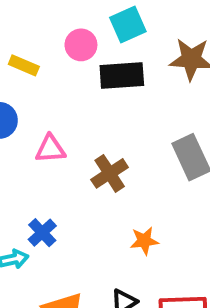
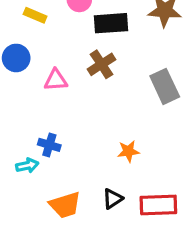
brown cross: (110, 173) -> (101, 64), moved
blue cross: (42, 233) -> (49, 145), turned -30

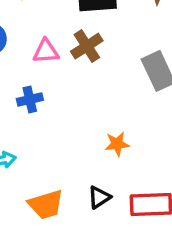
pink triangle: (56, 80) -> (46, 51), moved
blue cross: (49, 145) -> (30, 99), moved, turned -30

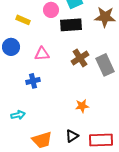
brown cross: (87, 46) -> (80, 58), moved

